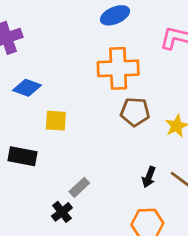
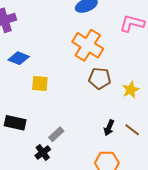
orange cross: (118, 68) -> (88, 45), turned 32
black rectangle: (22, 156) -> (15, 123), moved

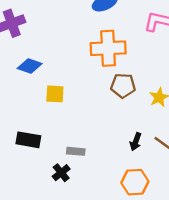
orange cross: (88, 45) -> (108, 48), turned -32
gray rectangle: (56, 134) -> (76, 151), turned 49

